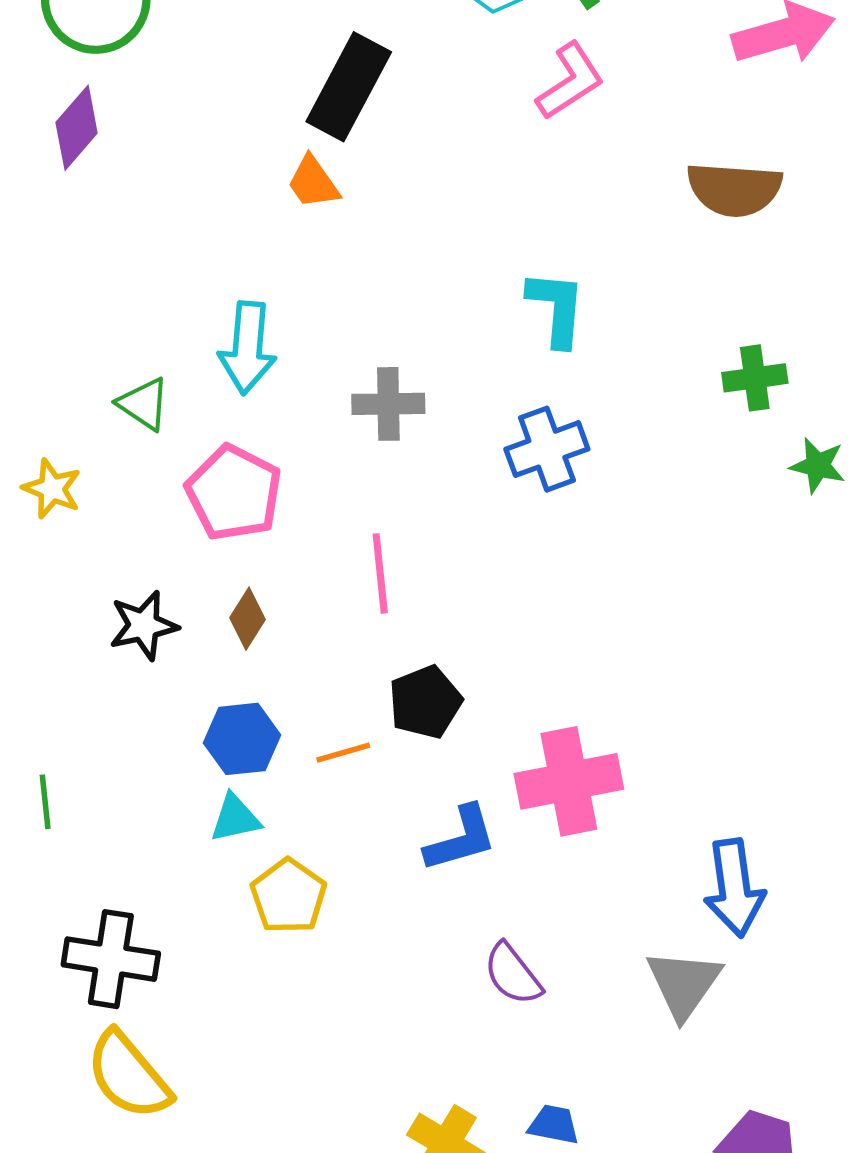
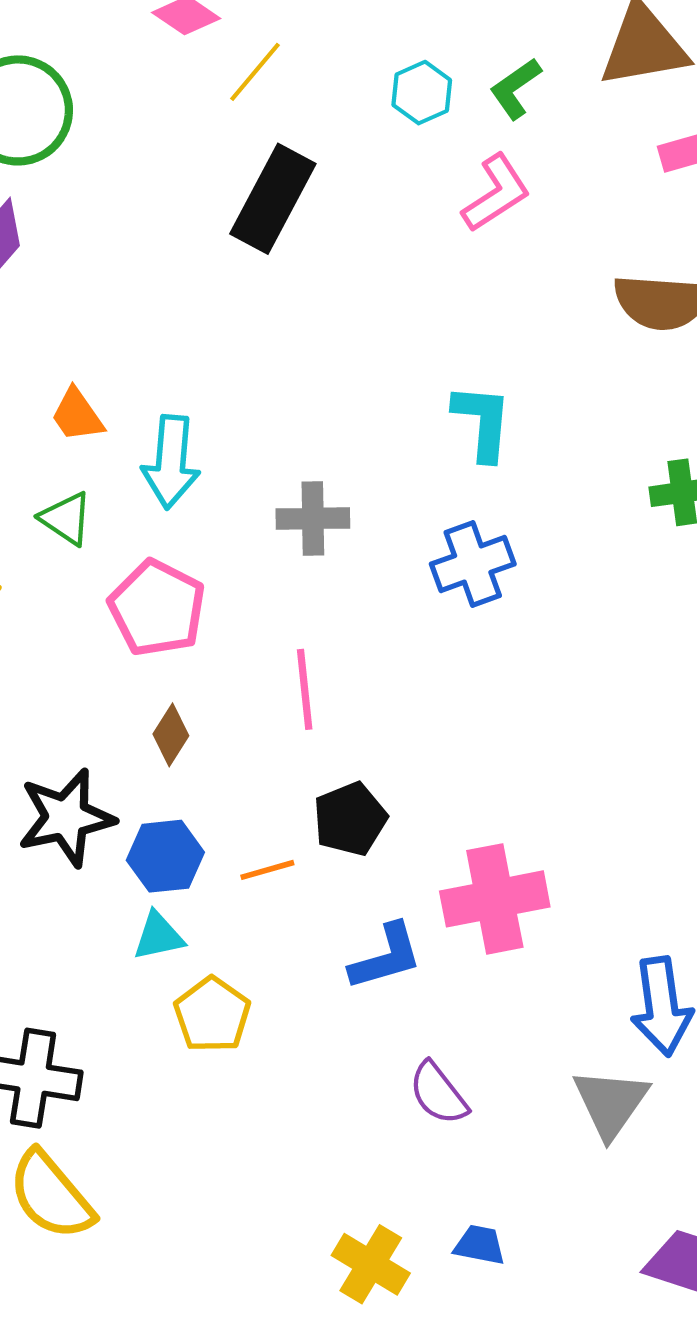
orange trapezoid: (313, 182) -> (77, 415), moved
black star: (144, 625) -> (66, 818), moved, size x1.4

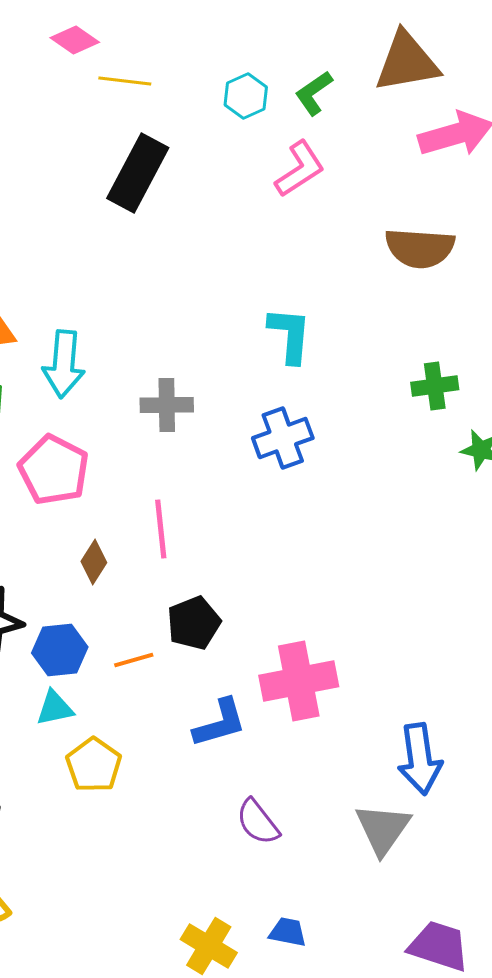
yellow line: (255, 72) -> (125, 81), turned 57
brown diamond: (171, 735) -> (94, 562), moved

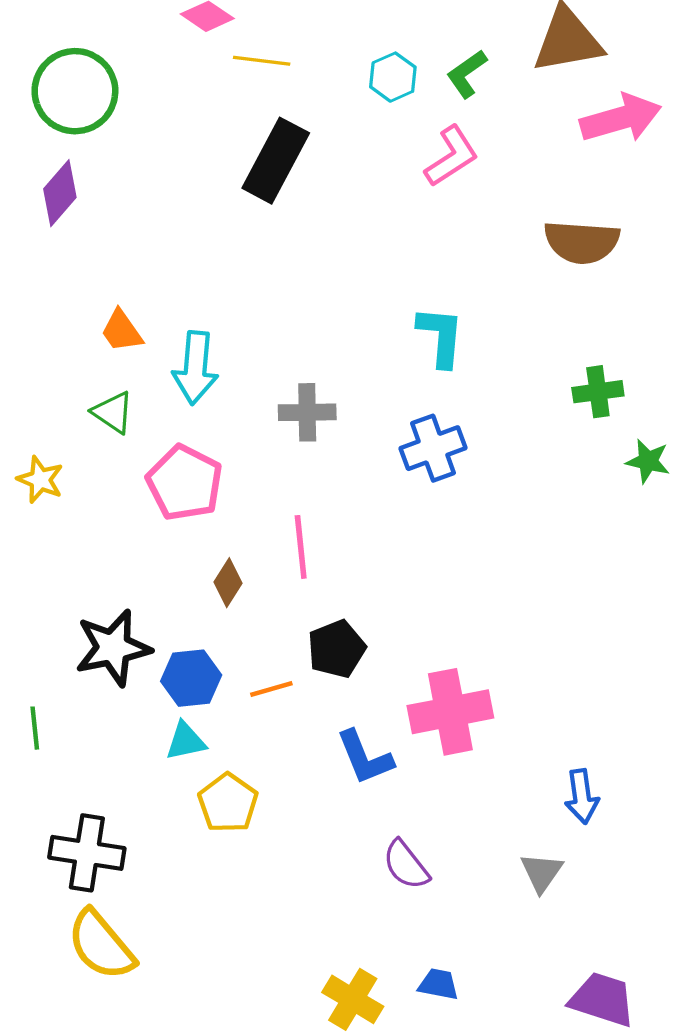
blue L-shape: (220, 723) -> (365, 757), turned 84
blue arrow: (420, 759) -> (582, 796), size x0.7
gray triangle: (383, 829) -> (542, 872), size x0.7

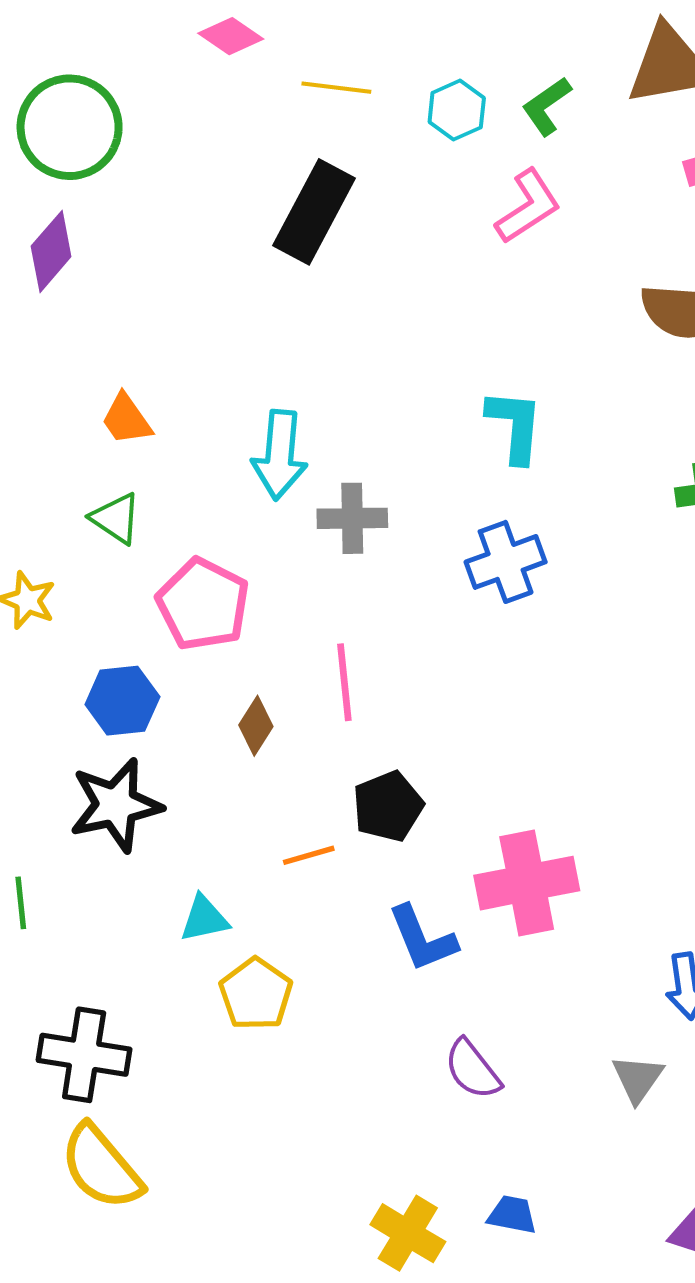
yellow line: (262, 61) -> (336, 88), moved
cyan arrow: (195, 368) -> (280, 455), moved
blue hexagon: (191, 678) -> (122, 701), moved

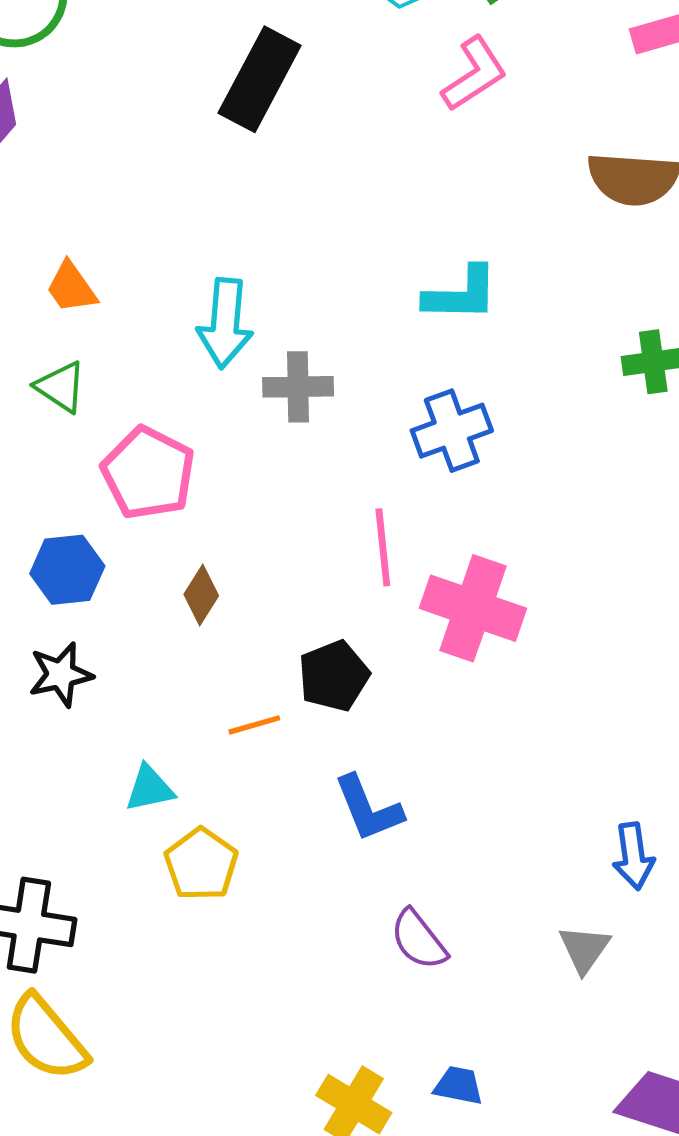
cyan L-shape: (515, 426) -> (461, 294), turned 86
pink line: (344, 682) -> (383, 547), moved
black star: (116, 805) -> (61, 675), size x0.7
pink cross: (527, 883) -> (473, 608), moved, turned 30

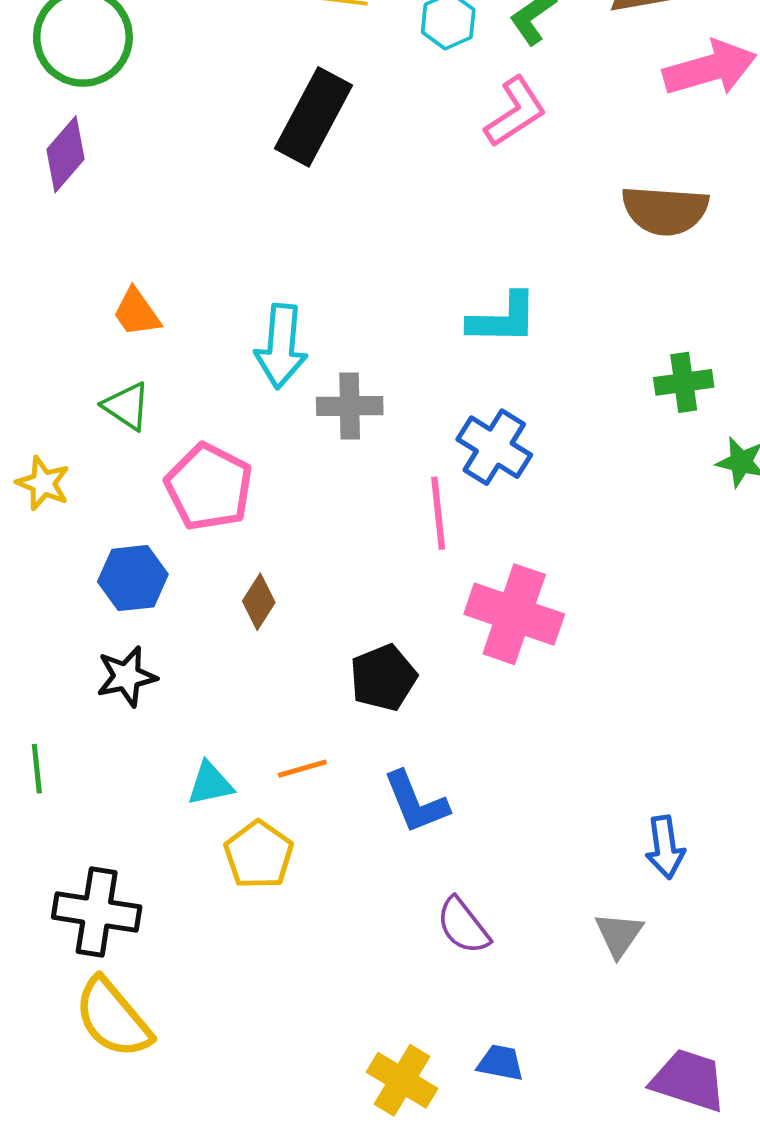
blue cross: (452, 431) -> (494, 447), turned -38
pink line: (383, 547) -> (438, 513), moved
orange line: (254, 725) -> (302, 769), moved

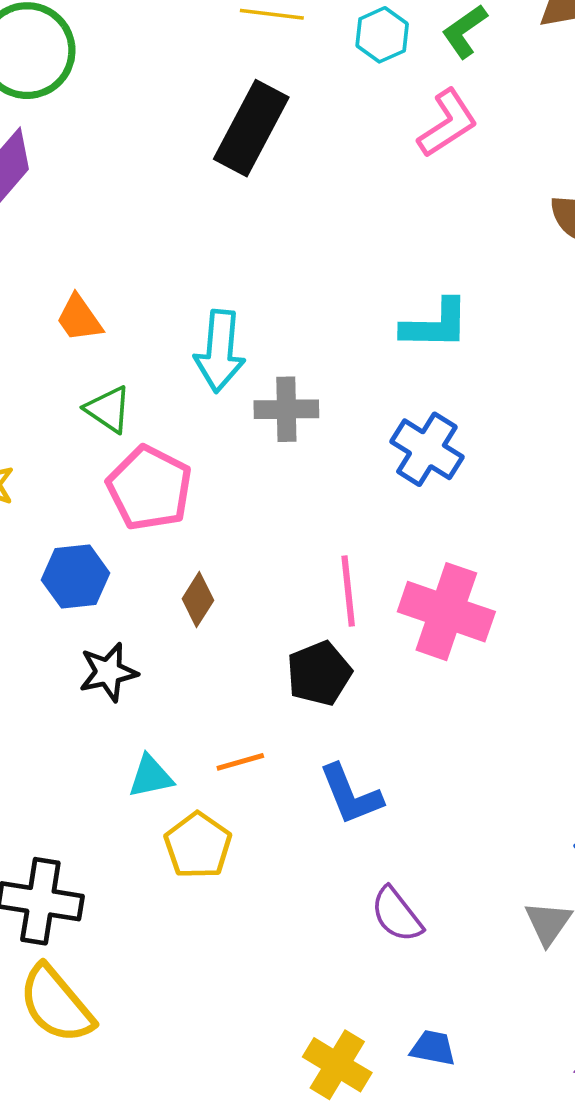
green triangle: (127, 406) -> (108, 409), moved
pink line: (438, 513) -> (348, 591), moved
black star: (127, 676) -> (108, 672), moved

